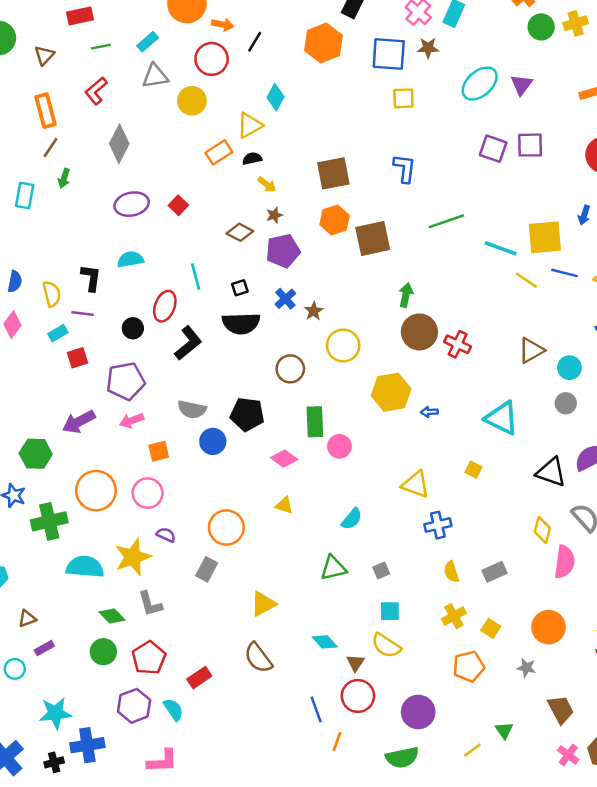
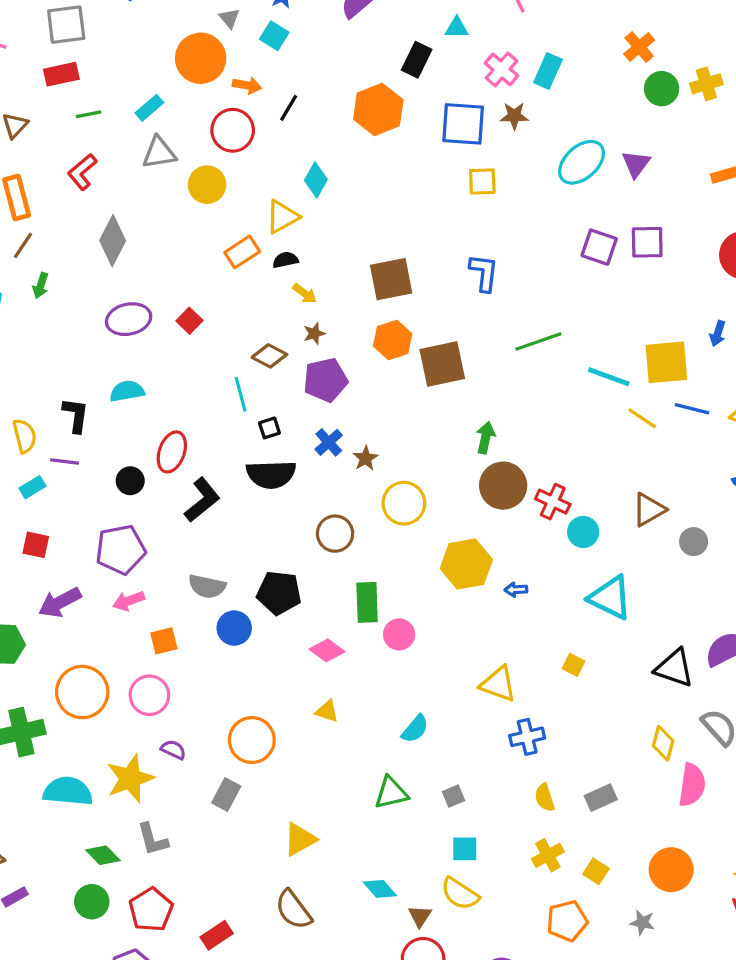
cyan line: (196, 277) -> (241, 394), moved
red square: (78, 358) -> (36, 545), moved, turned 30
cyan circle: (569, 368) -> (583, 532), moved
gray circle: (566, 403) -> (694, 542), moved

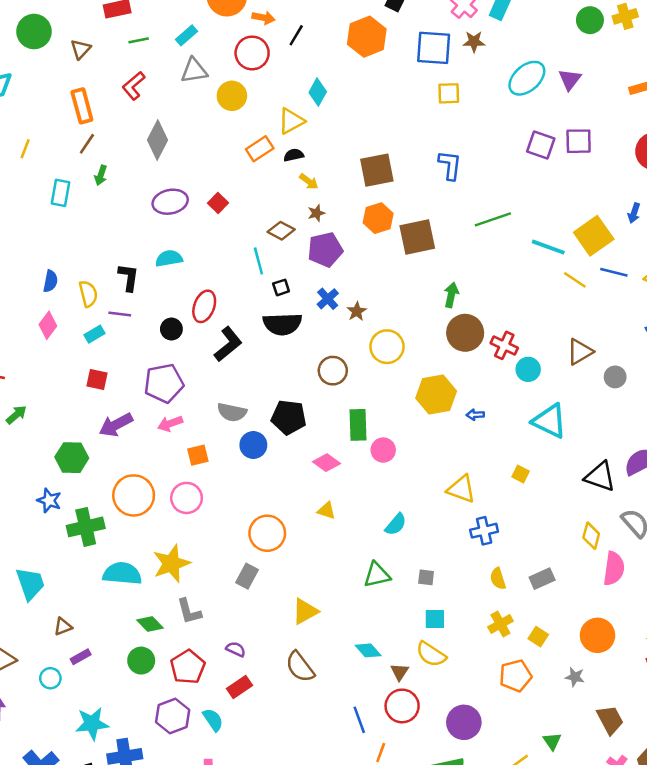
yellow square: (666, 362) -> (594, 236), turned -30
purple semicircle: (173, 750) -> (236, 649), moved
gray square: (453, 796) -> (426, 577), turned 30

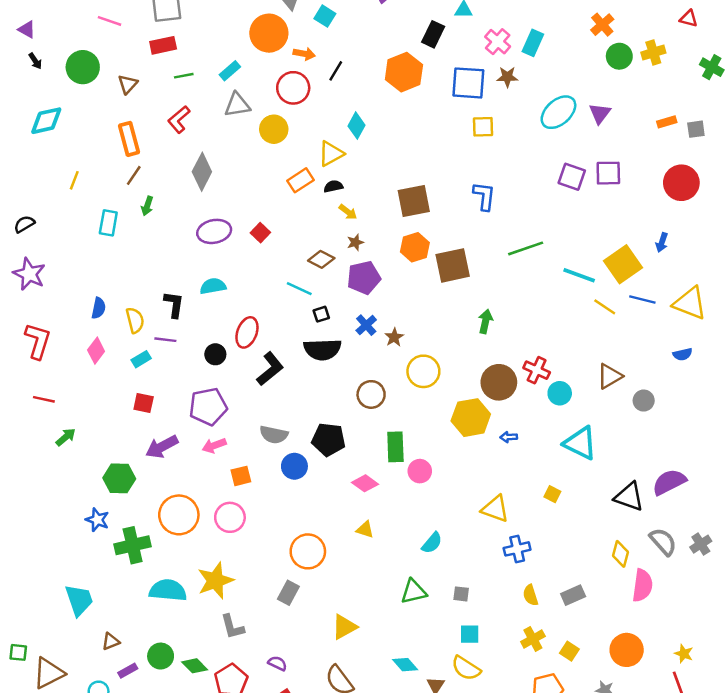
cyan line: (258, 261) -> (299, 289), turned -50
brown circle: (465, 333) -> (499, 382), moved
green diamond: (150, 624) -> (195, 666), moved
green circle: (141, 661) -> (161, 656), moved

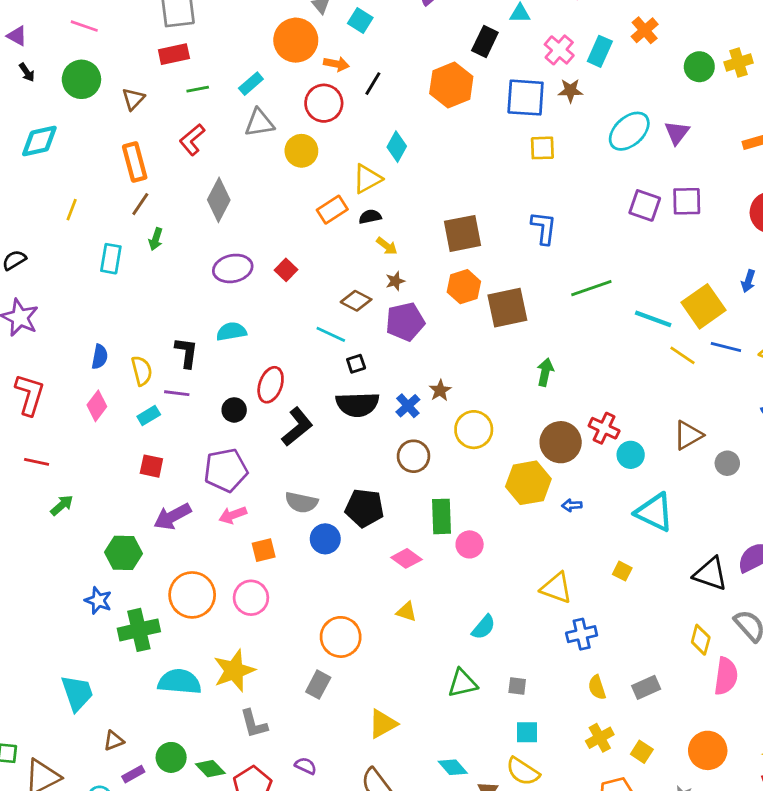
pink line: (109, 21) -> (84, 26), moved
orange cross: (602, 25) -> (645, 30), moved
blue cross: (366, 325) -> (408, 406), moved

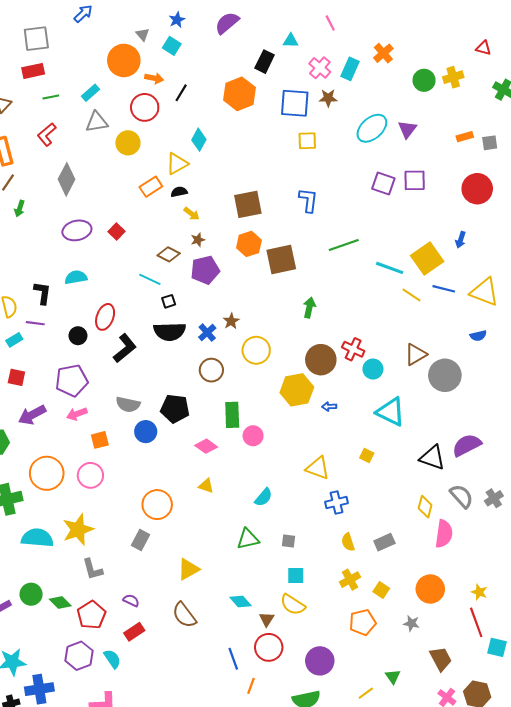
gray circle: (727, 463) -> (445, 375), size x1.8

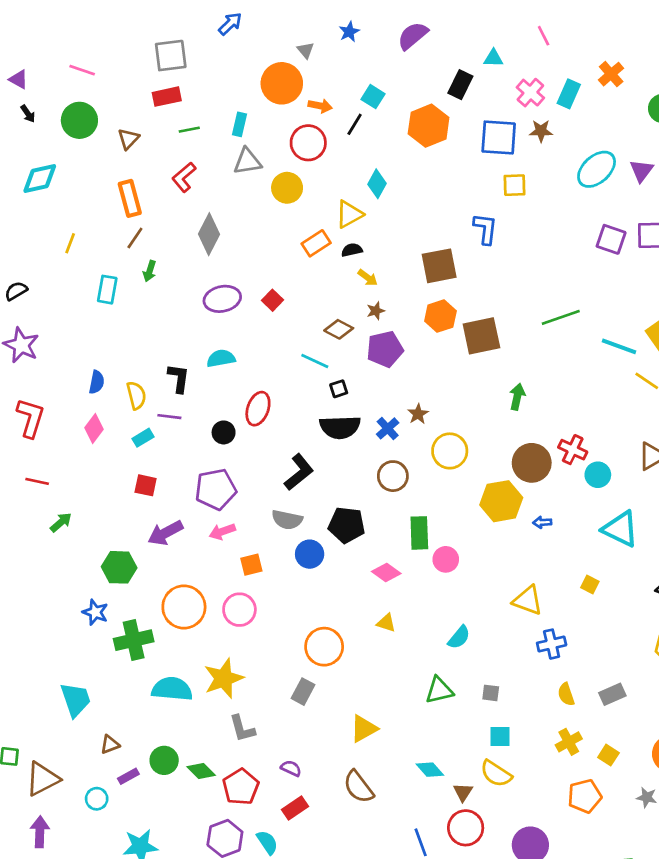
cyan square: (172, 46) -> (373, 97), moved
cyan rectangle: (90, 93) -> (239, 124), turned -36
blue L-shape: (308, 200) -> (485, 229), moved
black L-shape: (125, 348) -> (299, 472), moved

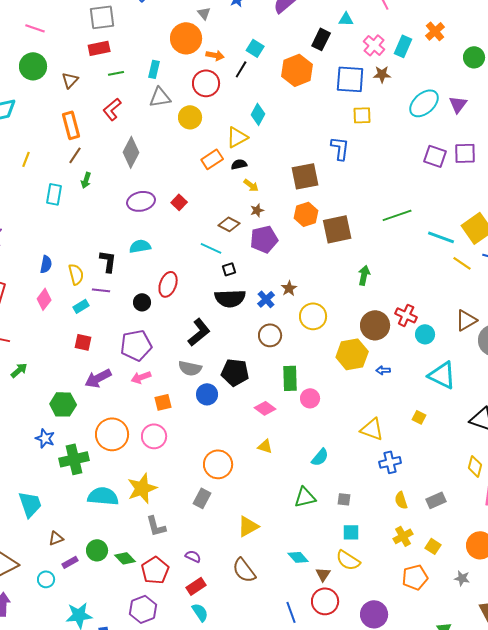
cyan semicircle: (267, 842) -> (200, 612), moved

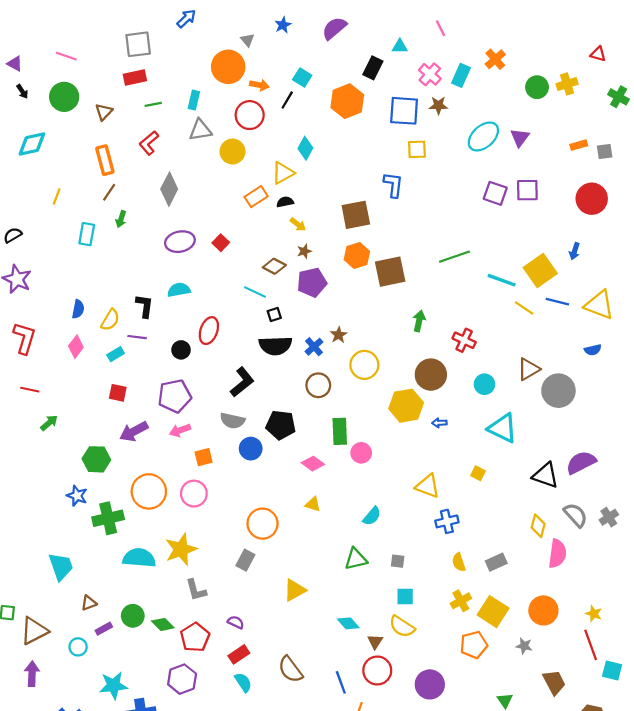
yellow semicircle: (76, 274) -> (110, 320), turned 45
red cross: (406, 315) -> (464, 340), moved
yellow square: (433, 546) -> (493, 612), size x1.8
brown semicircle: (244, 570) -> (290, 669), moved

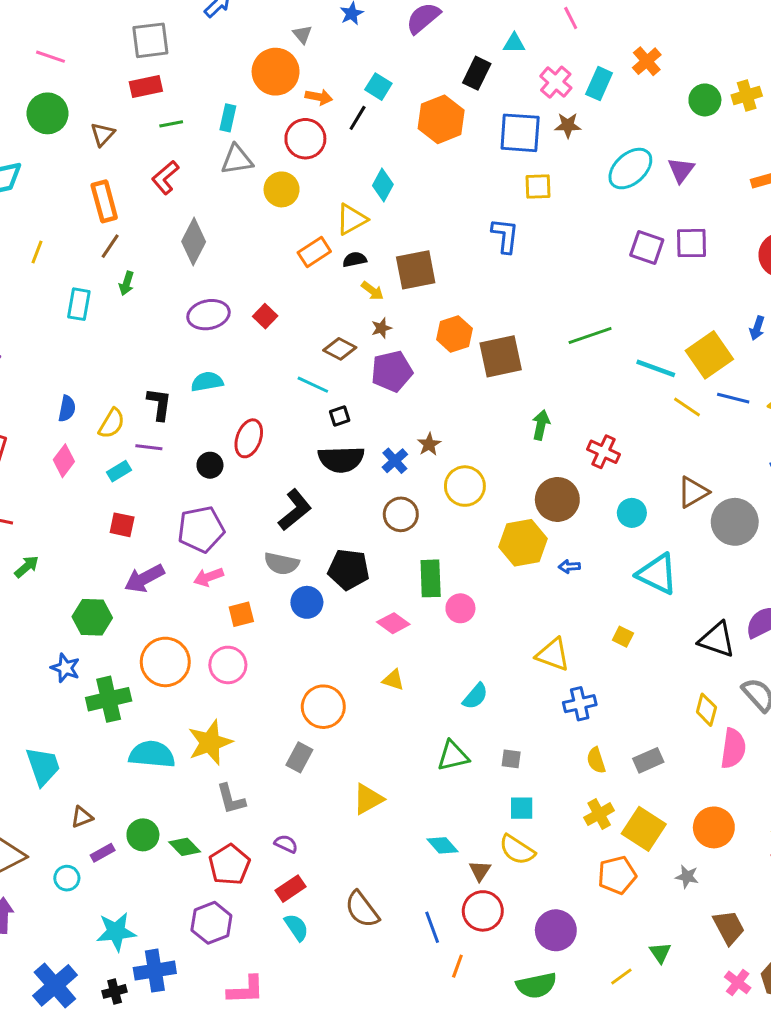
brown square: (356, 215) -> (416, 270), moved

